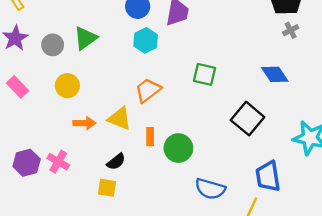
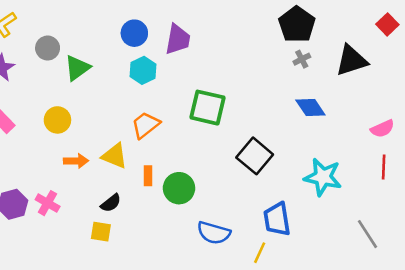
gray circle: (53, 45) -> (48, 48), moved
green square: (204, 74) -> (208, 108), size x1.4
blue diamond: (275, 74) -> (310, 108), moved

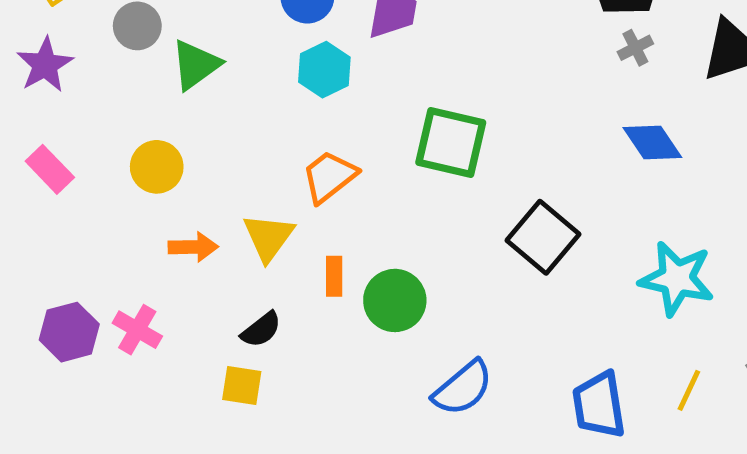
yellow triangle: (115, 156) -> (268, 237), turned 44
blue trapezoid: (277, 219) -> (599, 405), moved
blue semicircle: (214, 233) -> (463, 388), turned -56
yellow line: (260, 253) -> (689, 390), moved

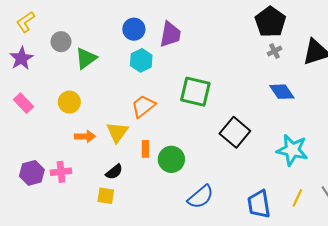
pink cross: (137, 330) -> (61, 172), turned -36

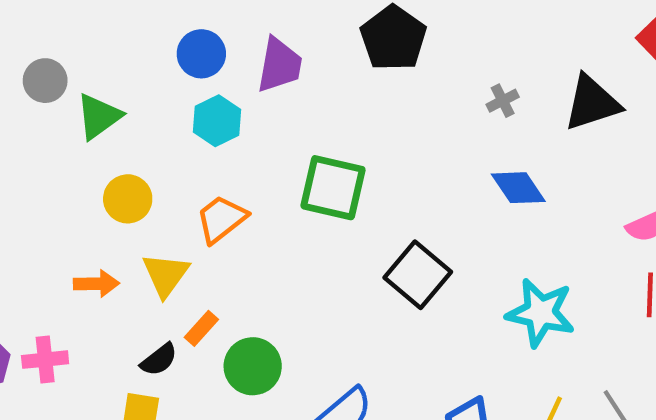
black pentagon: (270, 22) -> (393, 38), moved
yellow circle: (69, 102) -> (128, 199), moved
orange rectangle: (145, 149) -> (201, 328), moved, turned 42
green circle: (171, 159) -> (253, 366), moved

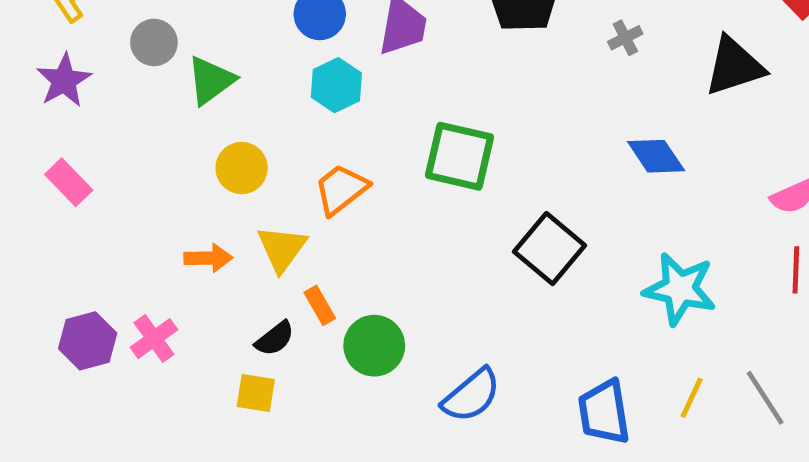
gray cross: (503, 101) -> (625, 38), moved
orange rectangle: (201, 328) -> (320, 305), turned -72
pink cross: (45, 360) -> (154, 339), turned -30

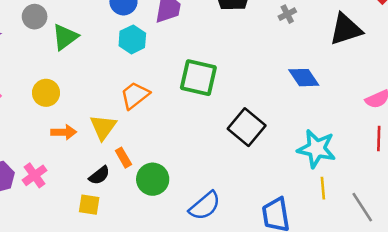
yellow circle: (242, 168) -> (46, 93), moved
yellow line: (692, 398) -> (323, 188), moved, turned -30

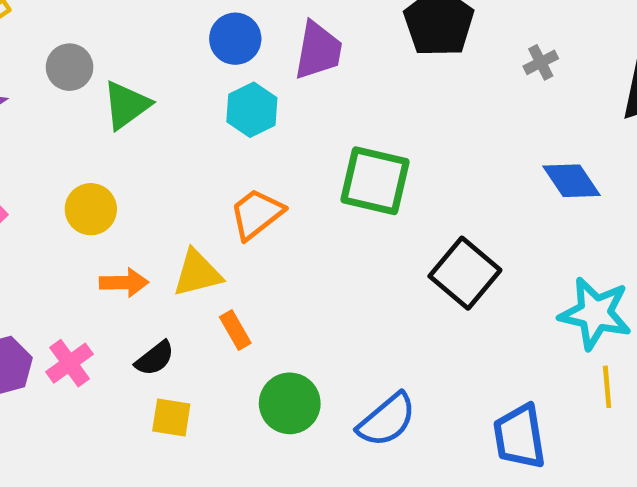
yellow triangle: (103, 127) -> (197, 273), turned 40
black semicircle: (99, 175) -> (155, 358), moved
green circle: (153, 179) -> (290, 403), moved

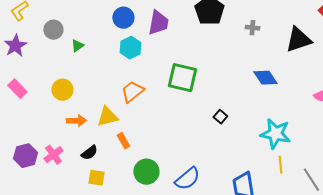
gray cross: (541, 62) -> (252, 28), turned 32
green triangle: (126, 105) -> (77, 46), size x0.6
black square: (465, 273) -> (220, 117), size x0.5

